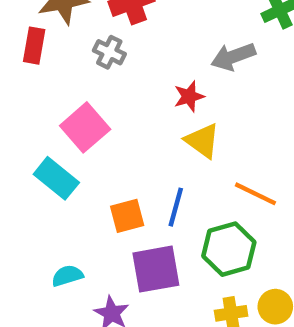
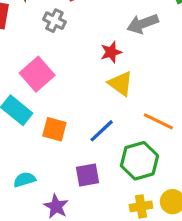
blue line: (176, 207) -> (102, 131), turned 32
orange square: (127, 216) -> (54, 129), moved, turned 30
purple square: (156, 269) -> (88, 175), size x0.7

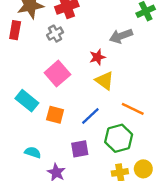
gray cross: (54, 21) -> (55, 34), turned 35
pink square: (37, 74) -> (57, 74), moved
cyan semicircle: (25, 180) -> (33, 152), turned 35

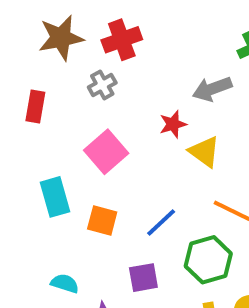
red rectangle: (15, 30) -> (35, 107), moved
yellow triangle: (104, 81) -> (204, 152), moved
cyan rectangle: (27, 101) -> (55, 197), turned 35

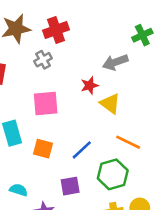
pink square: (106, 152) -> (46, 104), turned 36

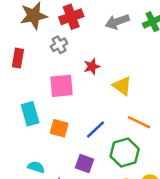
gray arrow: (115, 62) -> (117, 22), moved
red star: (89, 85) -> (92, 66), moved
purple square: (70, 186) -> (85, 163), turned 30

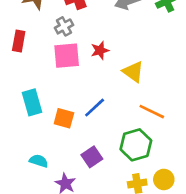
pink square: (62, 86) -> (67, 56), moved
blue line: (95, 129) -> (95, 108), moved
purple square: (85, 163) -> (92, 157), turned 36

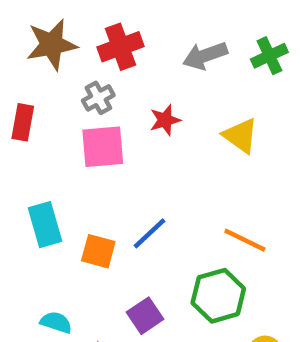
red star: (100, 50) -> (165, 120), moved
yellow triangle: (133, 72) -> (241, 136), moved

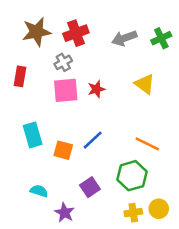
red star: (165, 120) -> (96, 89), moved

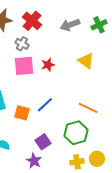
red cross: (76, 33) -> (32, 21), turned -30
gray cross: (63, 62) -> (22, 44), turned -32
purple star: (65, 213) -> (34, 161), moved

